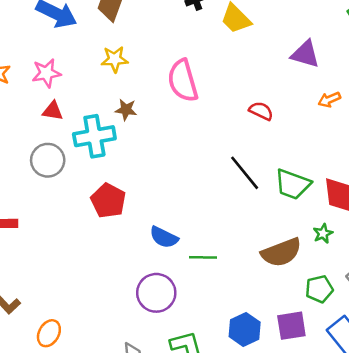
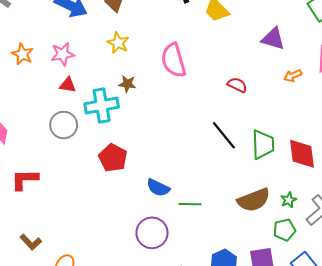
yellow star: (115, 59) -> (118, 43), turned 30
green trapezoid: (293, 184) -> (263, 145), turned -112
green star: (323, 233) -> (289, 200), moved

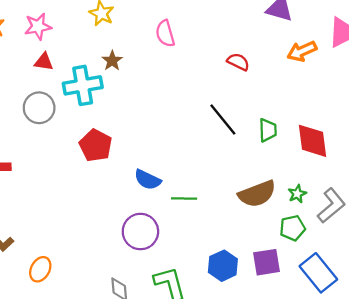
pink semicircle: (174, 60) -> (165, 34), size x0.7
orange arrow: (293, 76) -> (302, 51), size x1.4
brown star: (127, 84) -> (112, 61), turned 30
green trapezoid: (263, 145) -> (268, 130), size x0.7

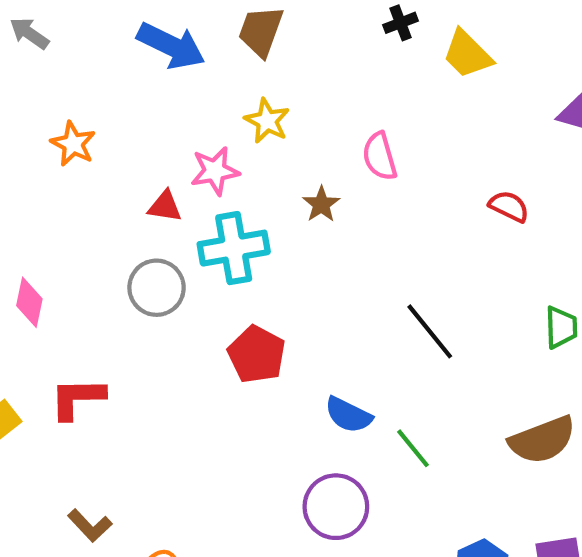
pink star: (38, 26) -> (215, 171), moved
brown star: (112, 61) -> (321, 204), moved
black line: (223, 120) -> (430, 331), moved
green line: (184, 199) -> (413, 448), turned 50

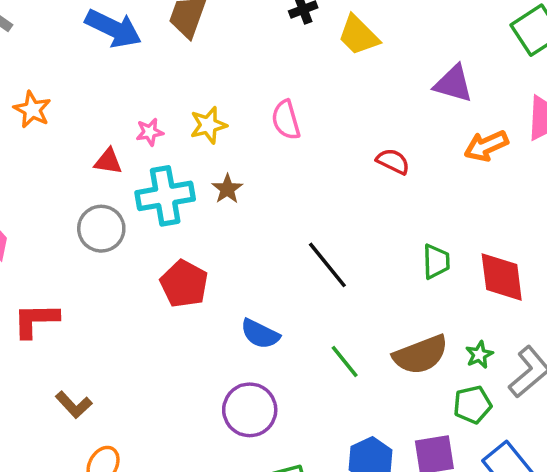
yellow star: (267, 121) -> (208, 125), moved, turned 30
pink star: (215, 171) -> (150, 132), size x0.7
brown star: (321, 204) -> (227, 189), moved
green line: (413, 448) -> (345, 362), moved
brown L-shape: (90, 525) -> (74, 405), moved

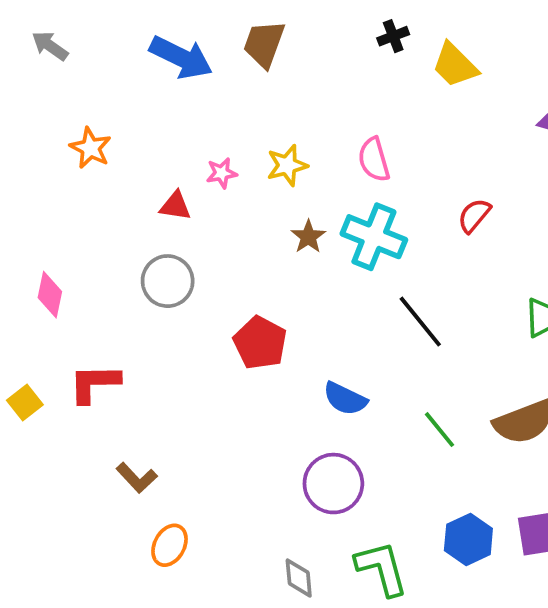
red semicircle: (393, 161) -> (474, 215), moved, turned -76
cyan cross: (165, 196) -> (374, 237), moved, turned 32

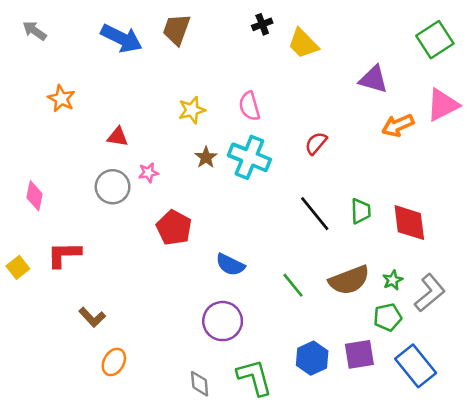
pink star: (222, 173) -> (148, 173), moved
black line: (420, 322) -> (315, 214), moved

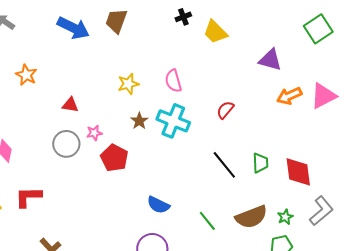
pink triangle: (443, 105) -> (323, 96), moved
red pentagon: (174, 228) -> (114, 158), moved
gray L-shape: (430, 293) -> (321, 211), moved

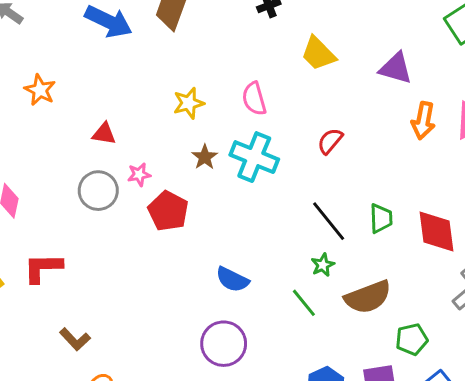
yellow trapezoid: (215, 32) -> (318, 54), moved
orange arrow: (289, 96) -> (423, 121), turned -55
green star: (285, 217) -> (323, 265), moved

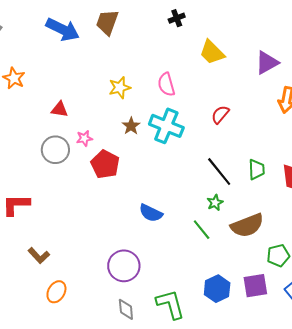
purple triangle: (396, 68) -> (267, 63), turned -45
purple circle: (224, 344) -> (124, 266), moved

